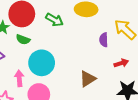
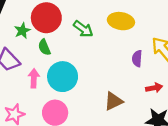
green semicircle: (23, 39) -> (44, 47), turned 40
pink arrow: (19, 78) -> (34, 78), moved

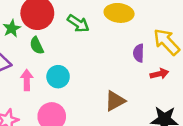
cyan circle: (63, 77) -> (58, 77), size x0.7
red arrow: (154, 88) -> (159, 74), moved

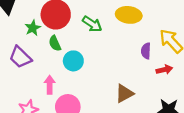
cyan circle: (58, 77) -> (73, 61), moved
pink arrow: (27, 80) -> (50, 85), moved

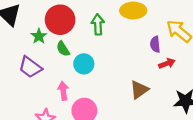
green arrow: (92, 24) -> (98, 24), turned -120
red arrow: (164, 70) -> (167, 63), moved

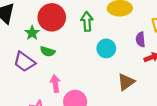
green semicircle: (63, 49) -> (48, 51), moved, turned -40
cyan circle: (84, 64) -> (106, 48), moved

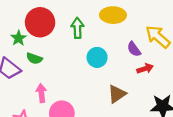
purple semicircle: (141, 40) -> (134, 49), turned -32

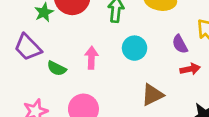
green semicircle: (34, 58) -> (57, 68), moved
pink arrow: (41, 93) -> (91, 58), moved

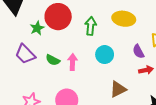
green semicircle: (57, 68) -> (53, 60), moved

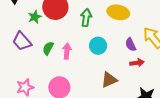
green semicircle: (53, 60) -> (48, 48), turned 88

